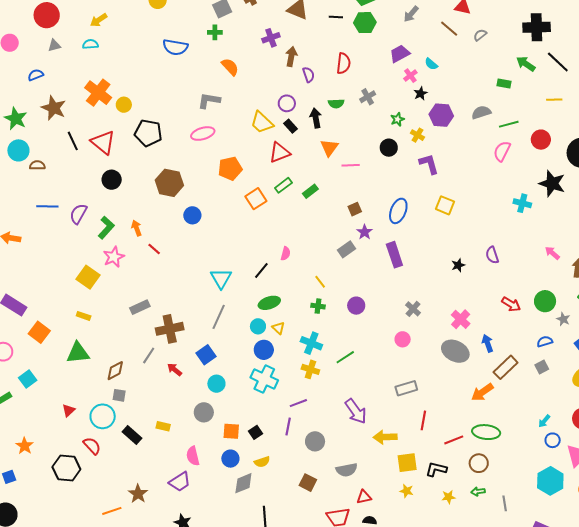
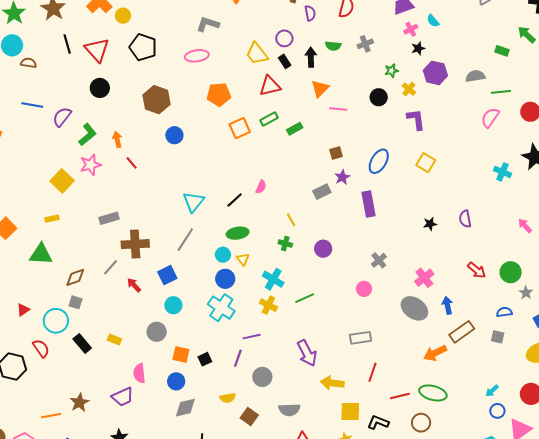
yellow rectangle: (84, 316) -> (52, 219), turned -40
gray square: (542, 367) -> (498, 337), turned 32
yellow semicircle: (262, 462) -> (228, 398), moved

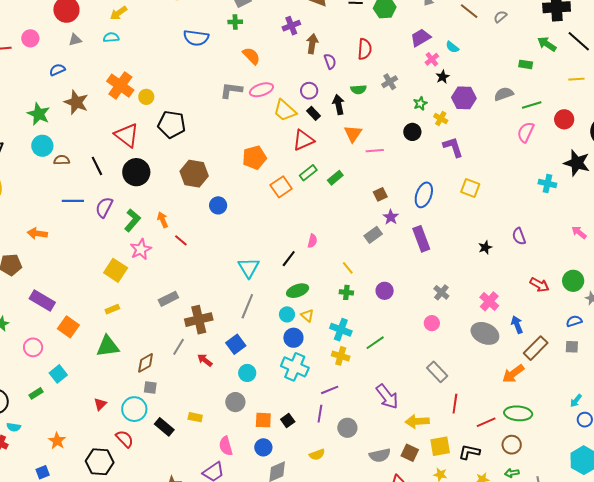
black line: (67, 44) -> (97, 166), moved
pink ellipse: (197, 56) -> (261, 90), moved
black circle: (100, 88) -> (136, 172), size x1.4
gray rectangle: (361, 338) -> (437, 372), turned 65
brown square: (249, 417) -> (410, 453), moved

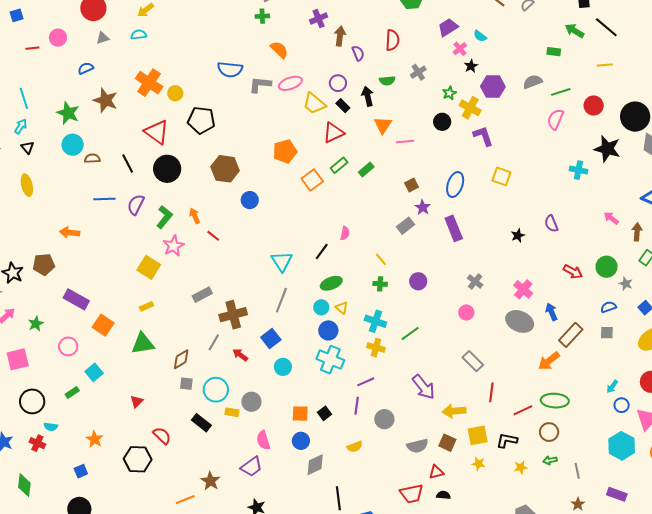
blue semicircle: (196, 38) -> (230, 69), moved
yellow cross: (441, 119) -> (470, 108), size x1.5
gray circle: (235, 402) -> (251, 402), moved
cyan circle: (134, 409) -> (216, 390), moved

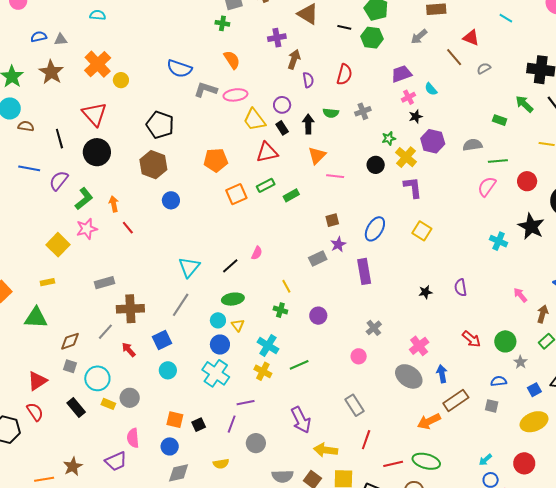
gray triangle: (103, 38) -> (61, 40), moved
black pentagon: (201, 120) -> (160, 125), moved
red triangle: (137, 401) -> (37, 381), moved, size x1.5

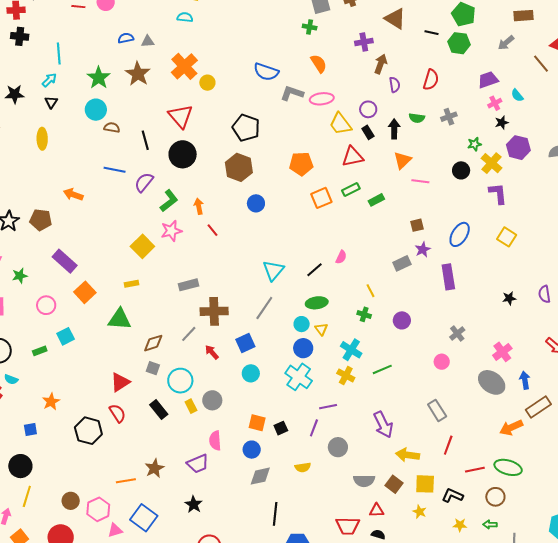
yellow rectangle: (108, 404) -> (191, 406), turned 40

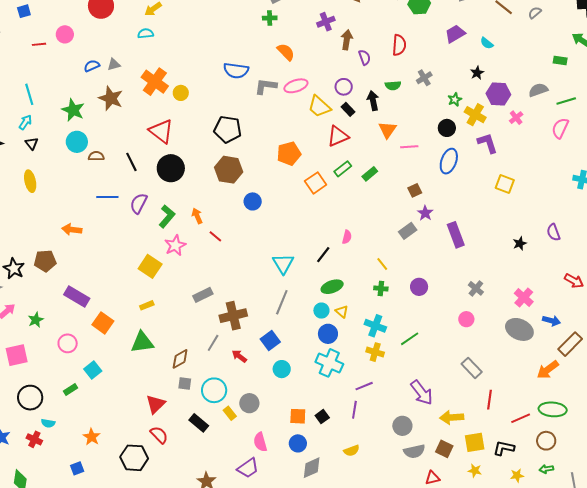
pink cross: (495, 103) -> (516, 118), moved
blue ellipse: (460, 234) -> (449, 161), moved
blue arrow: (525, 380) -> (551, 321), turned 126
gray circle: (338, 447) -> (402, 426), moved

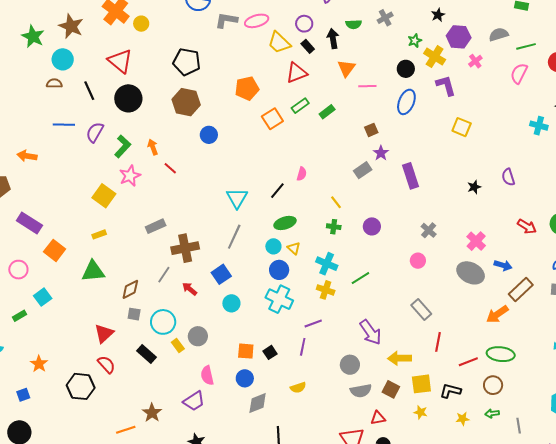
cyan circle: (77, 142) -> (63, 59), moved

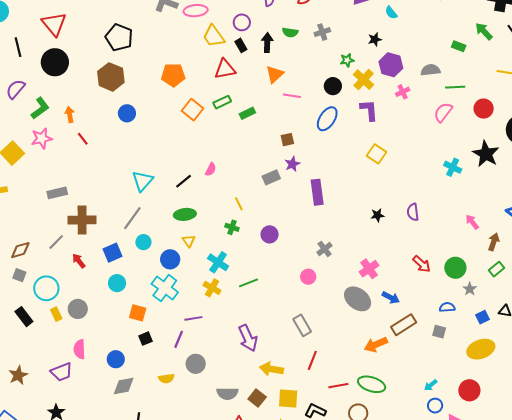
orange square: (272, 119) -> (192, 110), turned -30
cyan circle: (273, 246) -> (143, 242), moved
orange square: (246, 351) -> (138, 313), moved
gray circle: (350, 365) -> (196, 364), moved

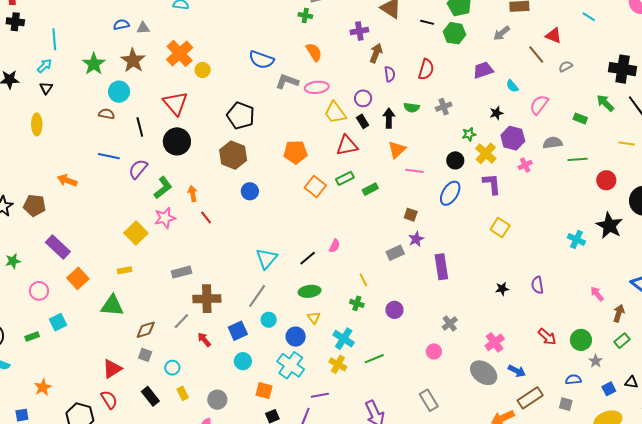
pink semicircle: (443, 112) -> (539, 105), moved
brown square: (287, 140) -> (411, 215), turned 32
cyan circle: (46, 288) -> (172, 368), size x0.6
gray circle: (78, 309) -> (217, 400), moved

